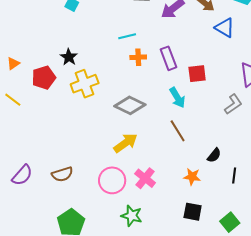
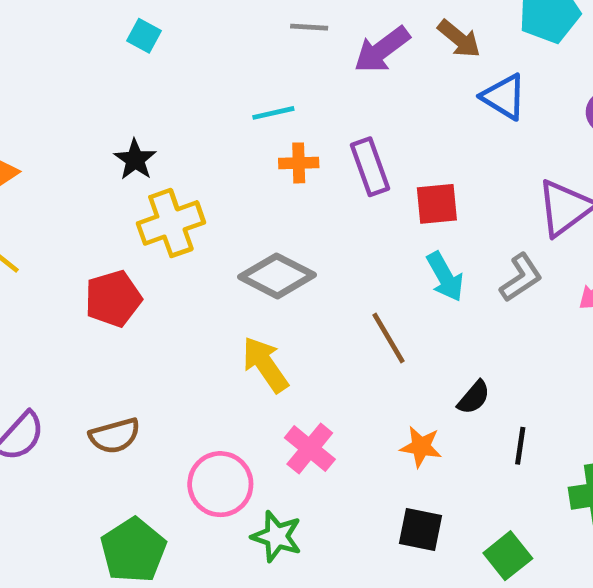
red pentagon: (44, 78) -> (113, 299), moved
cyan arrow: (177, 98) -> (445, 277), moved
yellow arrow: (126, 143) -> (265, 365), turned -90
pink circle: (112, 180) -> (220, 484), moved

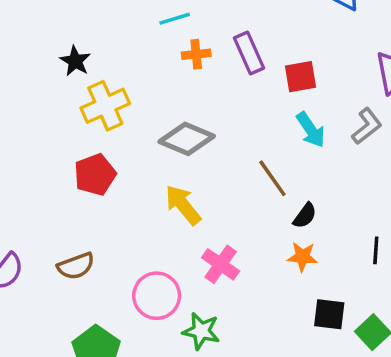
red pentagon: (113, 299) -> (95, 175), moved
black semicircle: (474, 397) -> (305, 216), moved
black square: (420, 530) -> (329, 314), moved

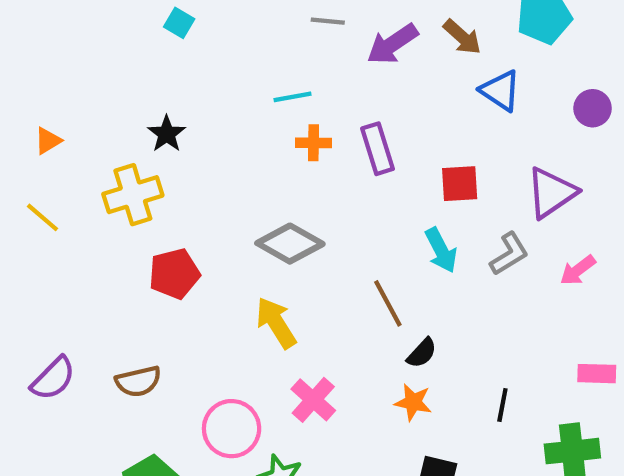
red square: (301, 77) -> (460, 184), moved
yellow cross: (105, 106) -> (133, 195), moved

